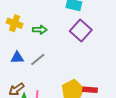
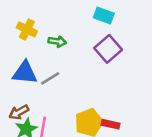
blue triangle: (17, 58) -> (25, 73), size x1.5

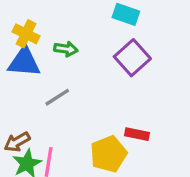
blue triangle: (25, 73) -> (24, 62), moved
red rectangle: (111, 124) -> (137, 134), moved

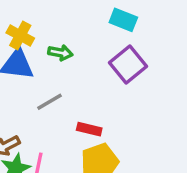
red rectangle: (137, 134) -> (89, 129), moved

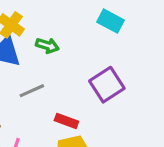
purple square: (128, 64) -> (107, 85), moved

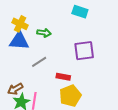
purple square: (107, 85) -> (84, 51), turned 35

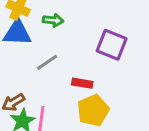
purple square: (84, 51) -> (112, 45), turned 30

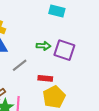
green arrow: (53, 20) -> (44, 46), moved

